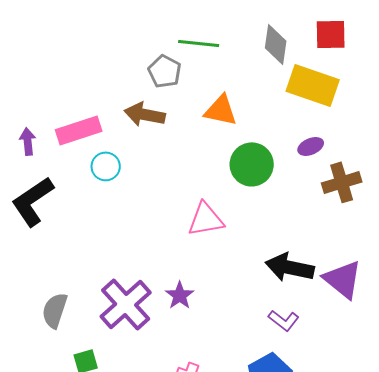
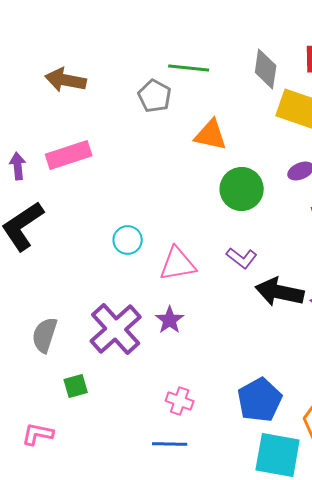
brown arrow: (145, 114) -> (66, 80), moved
cyan circle: (106, 166) -> (128, 240), moved
pink triangle: (206, 219) -> (178, 264), moved
purple L-shape: (284, 320) -> (242, 258), moved

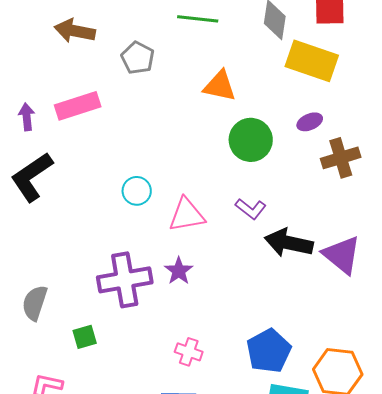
gray pentagon: (155, 96) -> (138, 58), moved
purple cross: (116, 329) -> (125, 280), turned 32
gray semicircle: (45, 335) -> (35, 303), moved

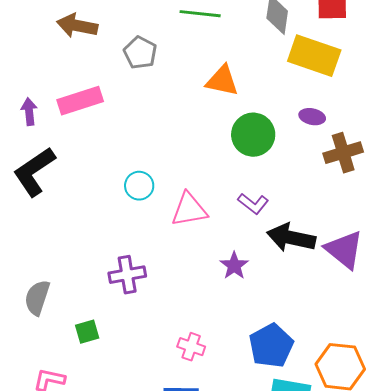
purple ellipse: (310, 122) -> (312, 117), turned 35
purple star: (179, 271) -> (234, 266), moved
purple cross: (125, 280) -> (127, 275), size x0.7

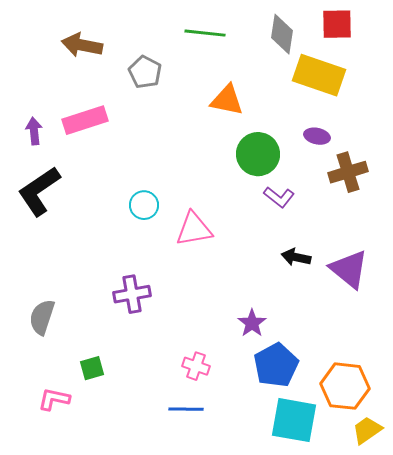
purple L-shape: (253, 204) -> (279, 197), moved
black arrow: (291, 238) -> (296, 257), size x0.6
purple star: (234, 266) -> (252, 323), moved
green square: (87, 332) -> (92, 368), moved

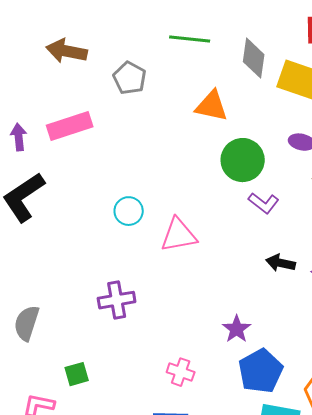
gray diamond: (282, 34) -> (254, 58), moved

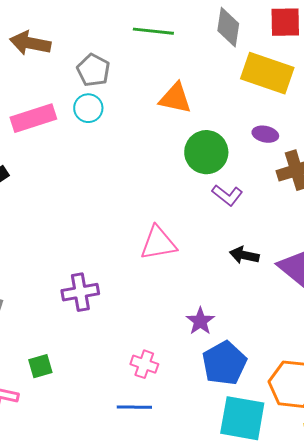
gray diamond: (254, 58) -> (228, 27), moved
cyan circle: (129, 211) -> (88, 108), moved
pink triangle: (179, 235) -> (158, 243), moved

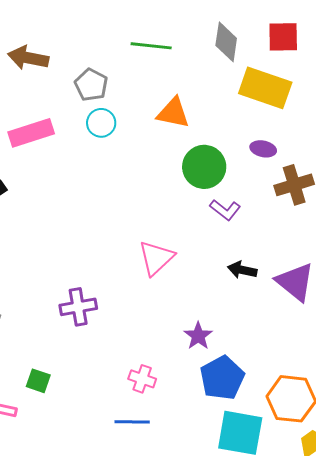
cyan circle: (88, 108) -> (101, 123), moved
pink triangle: (158, 243) -> (156, 258), turned -33
green square: (40, 366) -> (38, 381), turned 35

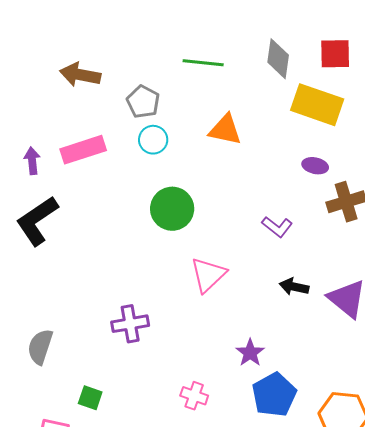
green circle: (204, 167) -> (172, 209), moved

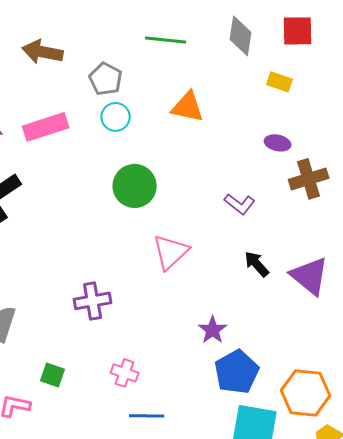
yellow rectangle: (317, 105) -> (280, 82), size x0.5
black arrow: (294, 287) -> (257, 264), turned 36
pink cross: (194, 396) -> (125, 373), moved

